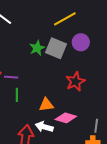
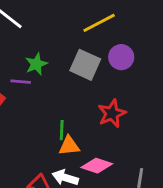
green star: (37, 48) -> (36, 64), moved
purple line: (11, 77) -> (21, 82), moved
green line: (17, 95) -> (62, 130), moved

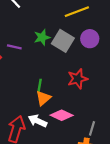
green star: (36, 64) -> (42, 37), moved
orange triangle: (69, 146) -> (43, 98), turned -42

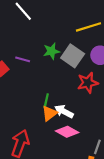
red star: (78, 79) -> (88, 83), moved
white arrow: (38, 121) -> (64, 111), moved

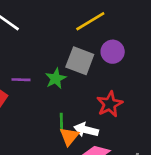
green star: (51, 51) -> (56, 79), moved
red star: (88, 83) -> (110, 104), moved

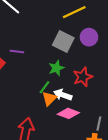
green star: (56, 79) -> (56, 68), moved
green line: (61, 122) -> (45, 87), turned 32

